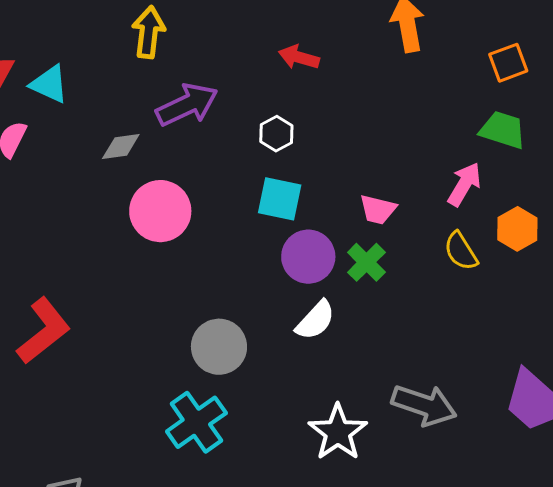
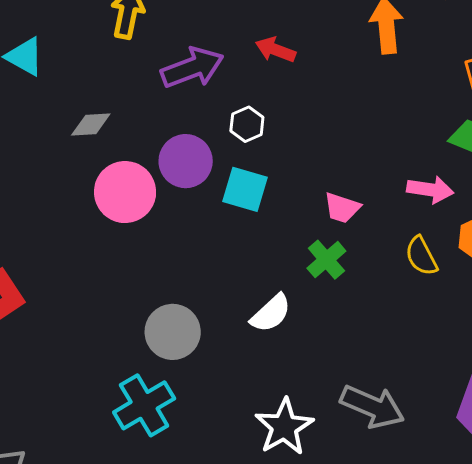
purple arrow: (187, 105) -> (192, 68), moved
pink arrow: (464, 184) -> (430, 190), turned 63
purple circle: (308, 257) -> (186, 161), moved

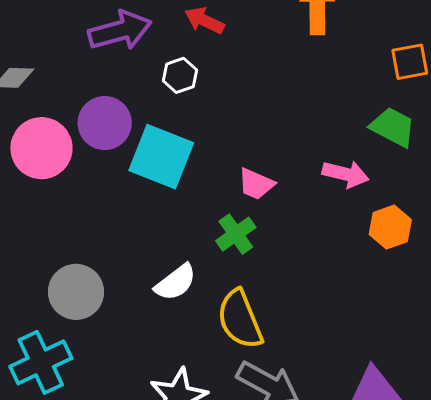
white hexagon: (247, 124) -> (180, 75), moved
cyan square: (245, 189) -> (161, 157), size x1.4
yellow semicircle: (421, 256) -> (240, 319), moved, size x1.5

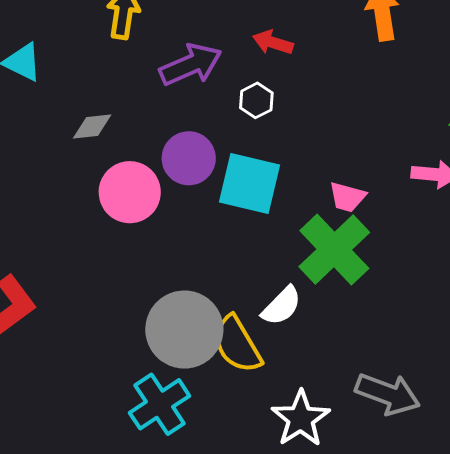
green cross: (236, 234) -> (334, 250), size x1.8
gray circle: (76, 292) -> (184, 330), size x1.4
yellow semicircle: (240, 319) -> (237, 344), moved

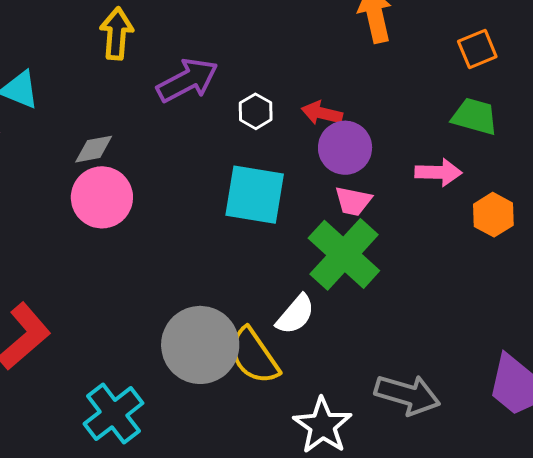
red arrow: (273, 43) -> (322, 113), moved
purple circle: (189, 158) -> (345, 148), moved
pink circle: (130, 192) -> (102, 197), moved
cyan cross: (160, 404) -> (113, 414), moved

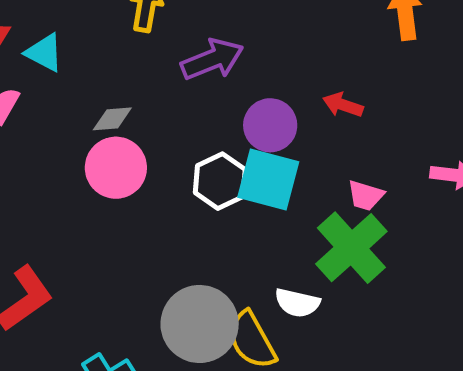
white hexagon: (256, 111) -> (220, 181), moved, size x1.6
purple circle: (345, 148) -> (270, 125), moved
white semicircle: (295, 314) -> (297, 303), turned 57

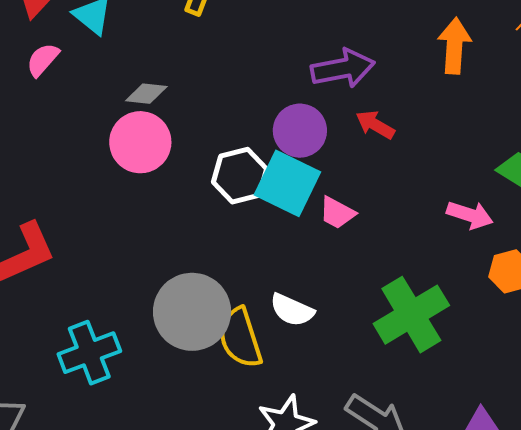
purple arrow: (212, 59) -> (343, 68), moved
pink trapezoid: (366, 195) -> (337, 213), moved
green cross: (351, 248) -> (411, 315), moved

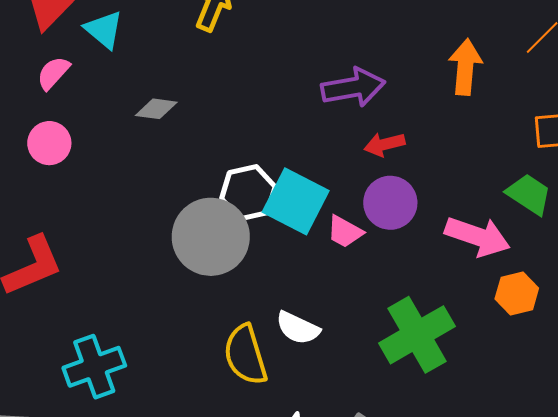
red arrow: (375, 125) -> (385, 144), turned -45
purple circle: (300, 131) -> (390, 203), moved
pink circle: (140, 142) -> (49, 143), moved, size x0.7
pink arrow: (470, 215) -> (477, 236), size x1.4
gray circle: (192, 312) -> (211, 237), moved

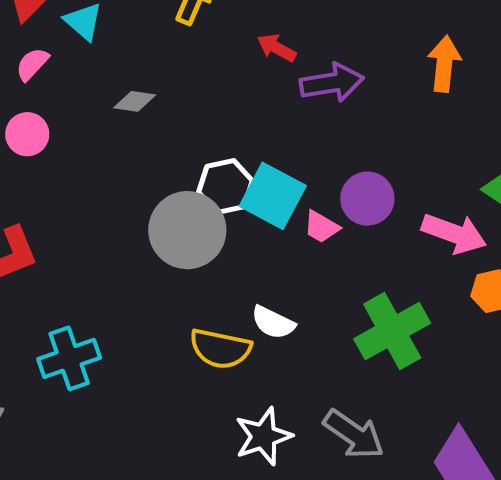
red arrow: (385, 144) -> (277, 48), moved, turned 42
yellow semicircle: (245, 355) -> (220, 349), turned -62

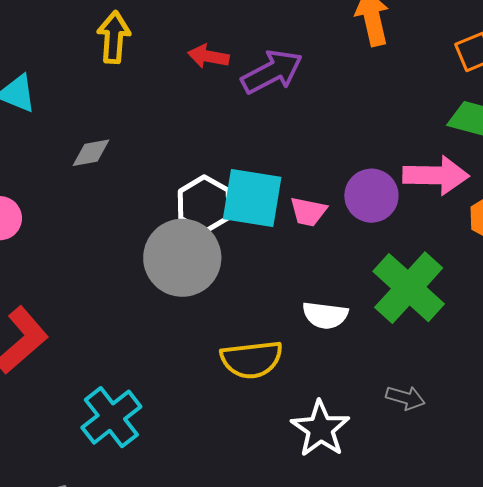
purple circle: (367, 199) -> (371, 196), moved
white semicircle: (273, 322) -> (325, 315), moved
gray arrow: (354, 434) -> (405, 398), size x0.6

